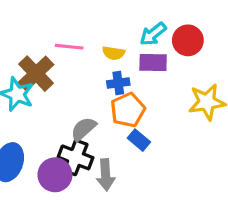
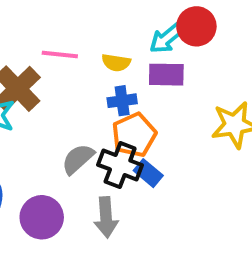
red circle: (188, 40) -> (196, 26), moved
black cross: (76, 157) -> (120, 165), moved

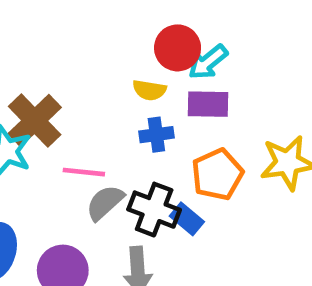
red circle: (196, 26) -> (178, 48), moved
pink line: (60, 54) -> (84, 172), moved
orange pentagon: (134, 135) -> (217, 174), moved

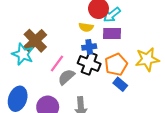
pink line: (84, 172) -> (57, 63), turned -60
black cross: (154, 210) -> (89, 63), moved
blue rectangle: (187, 219) -> (120, 84), moved

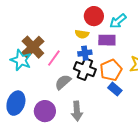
cyan arrow: (112, 15) -> (118, 21), moved
pink line: (57, 63) -> (54, 58), moved

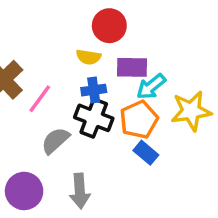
cyan arrow: (118, 21) -> (151, 87), moved

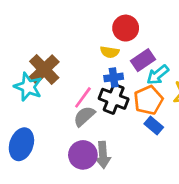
purple rectangle: (132, 67) -> (143, 60), turned -35
pink line: (40, 99) -> (83, 97), moved
purple circle: (24, 191) -> (83, 155), moved

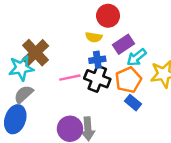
cyan star: (28, 87) -> (21, 68), turned -30
pink line: (83, 97) -> (70, 78), turned 42
gray semicircle: (84, 116) -> (24, 94), moved

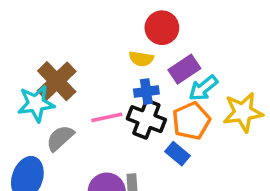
gray semicircle: (24, 94) -> (60, 138), moved
blue rectangle: (133, 103) -> (177, 154), moved

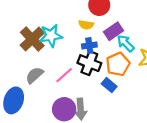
cyan arrow: (203, 88) -> (126, 43), turned 84
cyan star: (36, 104) -> (51, 36), moved
pink line: (107, 117) -> (64, 75), moved, turned -30

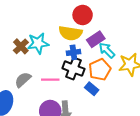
yellow semicircle: (86, 25) -> (70, 33), size x1.6
brown cross: (32, 39) -> (21, 46), size x0.7
pink line: (64, 75) -> (50, 80), turned 42

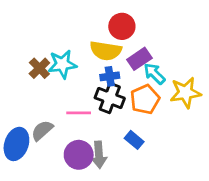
gray semicircle: (23, 80) -> (42, 130), moved
blue rectangle: (92, 89) -> (134, 140), moved

